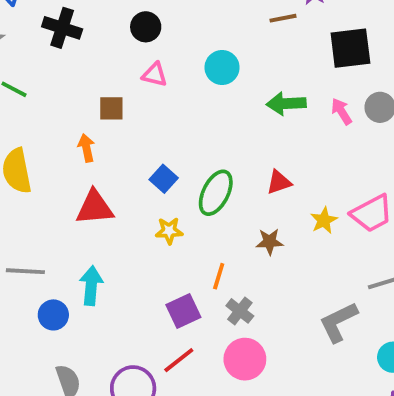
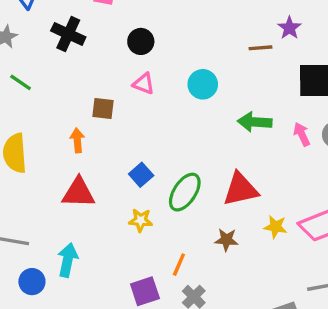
red triangle: (279, 182) -> (240, 189), size x1.6
yellow star: (324, 220) -> (276, 227), turned 30

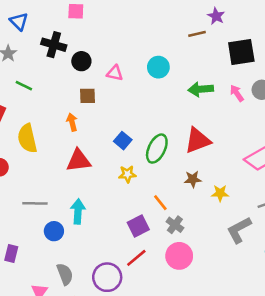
black circle: (141, 41) -> (81, 61), moved
yellow star: (276, 227) -> (220, 193), moved
orange line: (179, 265) -> (160, 203), turned -54

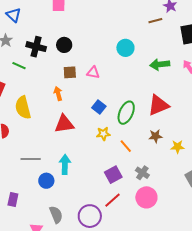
black cross: (54, 45) -> (36, 47), moved
pink triangle: (115, 73) -> (93, 73), moved
orange line: (160, 203) -> (126, 146), moved

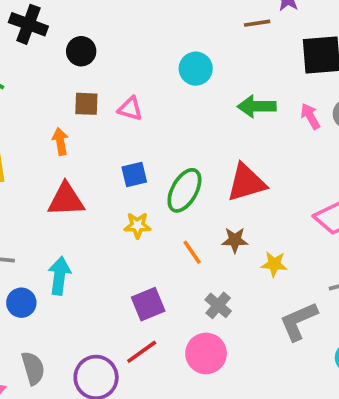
black cross: (36, 47) -> (28, 24), moved
blue square: (99, 107) -> (134, 175), turned 32
orange line: (126, 146) -> (192, 252), moved
gray cross: (142, 173) -> (218, 305), moved

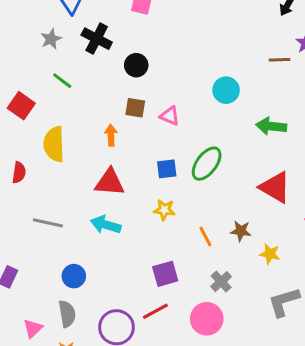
red triangle: (246, 183) -> (275, 187), moved, turned 40
green ellipse: (184, 190) -> (207, 164), moved
cyan arrow: (59, 276) -> (106, 225), moved, turned -88
blue circle: (21, 303) -> (74, 276), moved

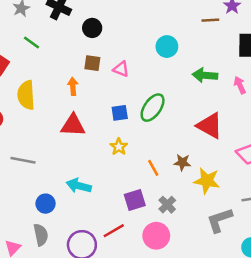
yellow star: (164, 210) -> (119, 147), turned 30
cyan arrow: (106, 225) -> (79, 186), moved
yellow star: (270, 254) -> (207, 181), size x1.5
purple square: (165, 274) -> (135, 200), moved

